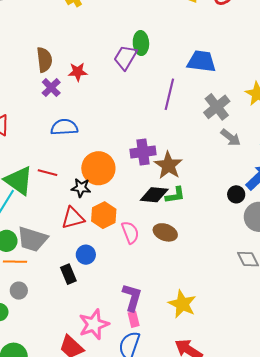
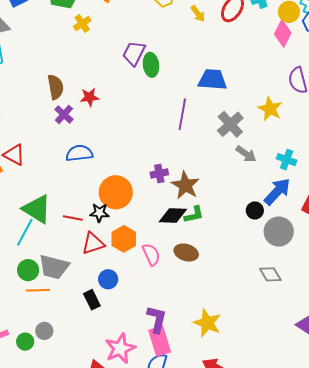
purple trapezoid: (125, 57) -> (134, 53), moved
purple cross: (143, 152) -> (159, 174), size x0.7
red line: (48, 173) -> (73, 218), moved
gray circle: (19, 291) -> (44, 331), moved
pink rectangle: (134, 319) -> (160, 341), size x1.8

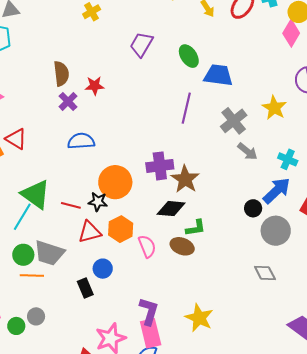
green ellipse: (151, 65) -> (189, 56), moved, turned -30
purple cross: (159, 174) -> (160, 166), size x1.5
green L-shape: (194, 215) -> (196, 228), moved

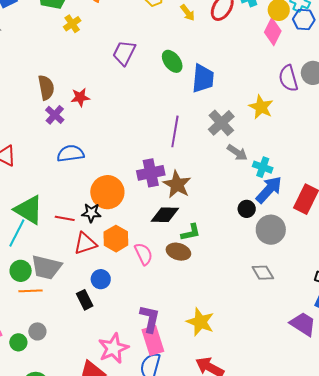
blue trapezoid: (218, 75) -> (203, 78), turned 92
purple line: (186, 108) -> (175, 131), moved
cyan cross: (288, 159) -> (263, 167), moved

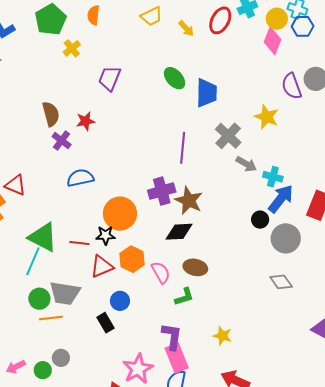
purple trapezoid: (124, 53) -> (110, 78), moved
green L-shape: (191, 232) -> (184, 297), moved
yellow star: (200, 322) -> (222, 336), size x0.7

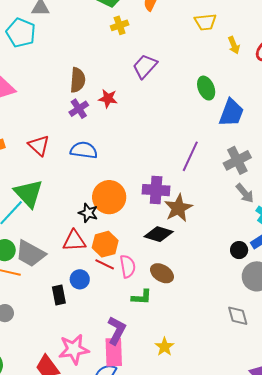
red triangle: (16, 185) -> (39, 145), moved
red line: (79, 243) -> (105, 264), moved

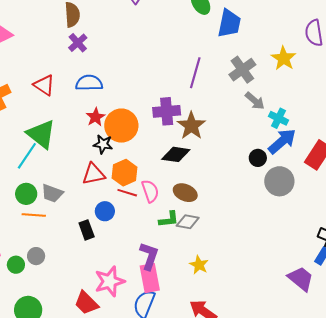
red star: (108, 98) -> (96, 117), moved, turned -30
gray trapezoid: (30, 254) -> (52, 193), size x0.7
gray diamond: (238, 316) -> (188, 222), moved, turned -55

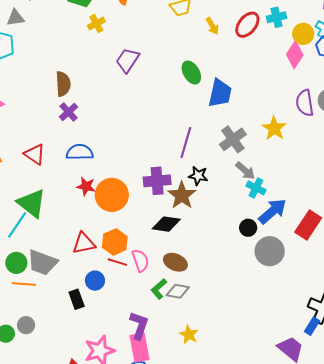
red star: (96, 117) -> (86, 186), turned -30
cyan cross: (279, 118) -> (256, 188), moved
black star: (103, 144) -> (198, 176), moved
gray trapezoid: (52, 193) -> (42, 262), size x1.4
green L-shape: (169, 219) -> (159, 289), turned 145

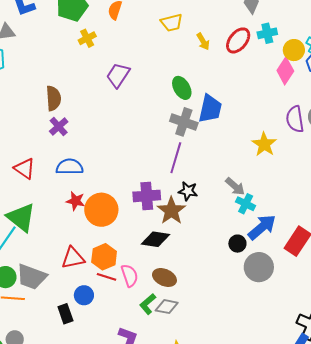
gray cross: (233, 139) -> (184, 122), moved, turned -36

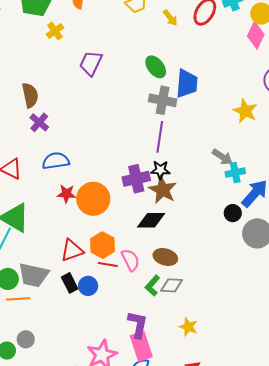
black star: (188, 191) -> (160, 170), moved
cyan cross: (246, 204) -> (235, 173), turned -30
black rectangle: (65, 314) -> (70, 283), moved

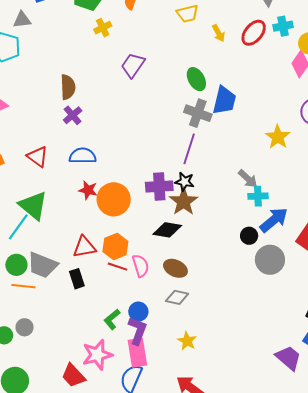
blue circle: (88, 286) -> (138, 312), moved
green L-shape: (152, 286) -> (112, 319), moved

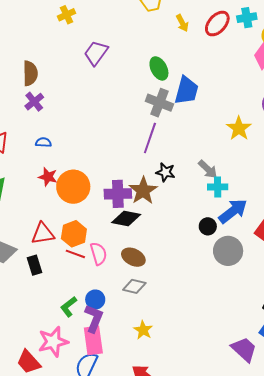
blue semicircle: (83, 156) -> (43, 142), size x0.6
black star: (185, 182) -> (166, 172), moved
purple cross: (159, 186) -> (118, 194), moved

